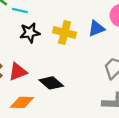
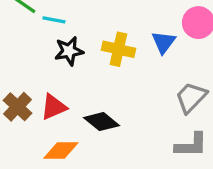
blue triangle: (96, 28) -> (164, 42), turned -30

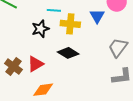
cyan line: (54, 20) -> (54, 10), moved
black diamond: (102, 122) -> (68, 53), moved

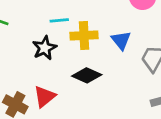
blue triangle: (97, 16) -> (121, 40), moved

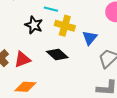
black star: (44, 48) -> (34, 25), turned 30

